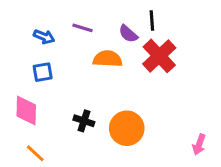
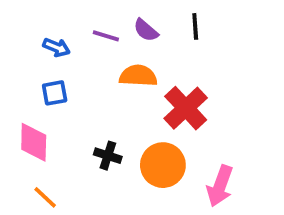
purple semicircle: (128, 34) -> (146, 30), moved
red cross: (159, 56) -> (186, 108), moved
pink arrow: (199, 144) -> (220, 186), moved, size x1.5

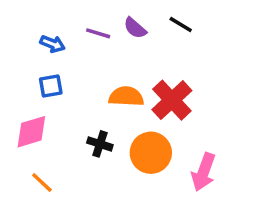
black line: (195, 26) -> (181, 25), turned -55
orange semicircle: (138, 76) -> (126, 97), moved
pink diamond: (34, 142) -> (31, 132), turned 72

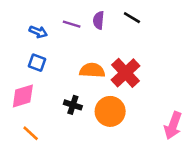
purple semicircle: (135, 28) -> (99, 20), turned 54
blue square: (51, 86) -> (37, 63), turned 30
pink arrow: (204, 172) -> (173, 126), moved

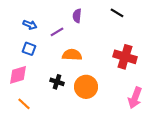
black line: (132, 18) -> (117, 13), moved
purple line: (72, 24) -> (57, 32), moved, turned -48
red cross: (126, 73) -> (125, 57), moved, turned -30

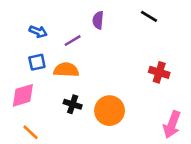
blue square: (29, 49) -> (37, 62), turned -32
orange semicircle: (72, 55) -> (66, 70), moved
red cross: (125, 57) -> (159, 72), size x0.7

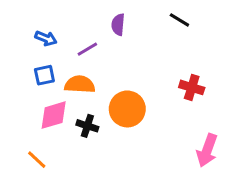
pink diamond: (23, 95) -> (54, 115), moved
orange circle: (110, 111) -> (127, 109), moved

